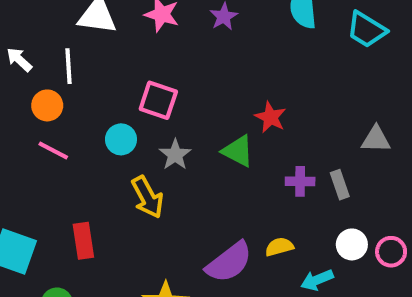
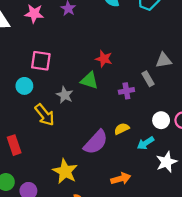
gray star: (175, 155) -> (65, 95), moved
gray rectangle: (340, 185) -> (148, 79), moved

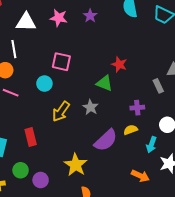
purple cross: (126, 91) -> (137, 108), moved
gray star: (65, 95) -> (91, 107), moved
yellow arrow: (45, 115) -> (61, 111), turned 70
cyan arrow: (146, 143) -> (151, 145), turned -42
orange arrow: (121, 179) -> (140, 176), moved, turned 36

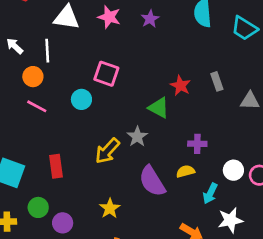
gray rectangle: (158, 86) -> (217, 81), moved
yellow arrow: (61, 111) -> (107, 151), moved
purple semicircle: (106, 140) -> (152, 181), turned 95
yellow star: (76, 165) -> (110, 208), size x0.7

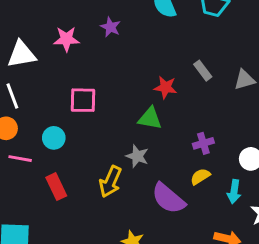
cyan circle: (81, 99) -> (54, 138), moved
red rectangle: (56, 166) -> (56, 187), moved

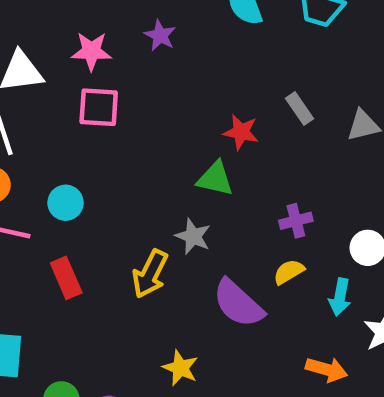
pink square: (83, 100) -> (99, 107), moved

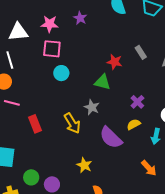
cyan circle: (66, 203) -> (61, 73), moved
purple cross: (296, 221) -> (137, 102), turned -32
yellow arrow: (150, 274) -> (72, 123), turned -60
orange arrow: (327, 369) -> (149, 168), turned 30

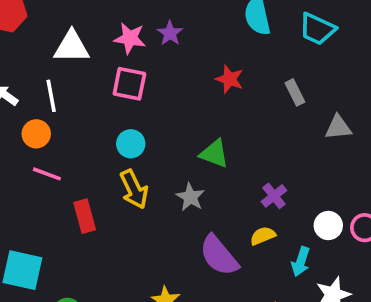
purple star: (80, 18) -> (170, 33), moved
gray rectangle: (141, 52) -> (295, 92), moved
red star: (115, 62) -> (230, 79), moved
cyan circle: (61, 73) -> (131, 144), moved
yellow arrow: (72, 123) -> (134, 189), moved

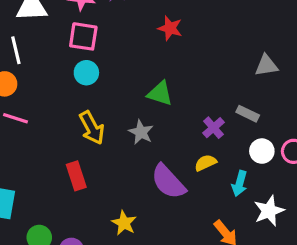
gray rectangle: (295, 92) -> (248, 114), moved, turned -35
cyan circle: (131, 144) -> (86, 73), moved
red rectangle: (85, 216) -> (76, 176), moved

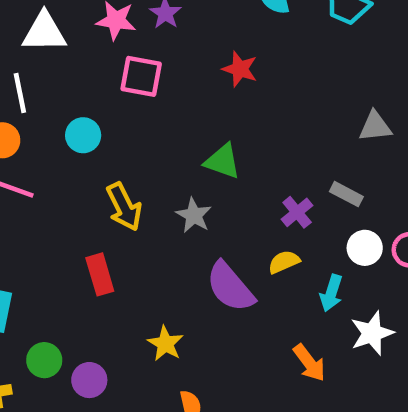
pink square: (83, 36) -> (141, 76), moved
cyan circle: (86, 73) -> (83, 135), moved

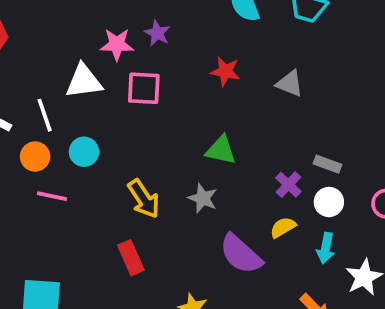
white triangle: (44, 32) -> (84, 81), moved
gray triangle: (375, 126) -> (290, 84), moved, turned 36
cyan circle: (83, 135) -> (84, 152), moved
white circle: (365, 248) -> (329, 202), moved

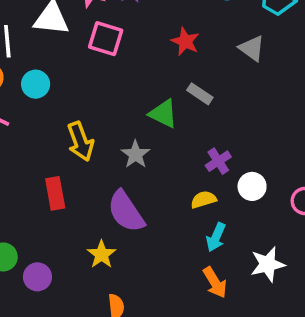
gray triangle: (290, 84) -> (252, 48), moved
gray rectangle: (328, 164) -> (200, 94), moved
cyan arrow: (326, 248) -> (216, 237), moved
purple semicircle: (241, 254) -> (126, 212), moved

